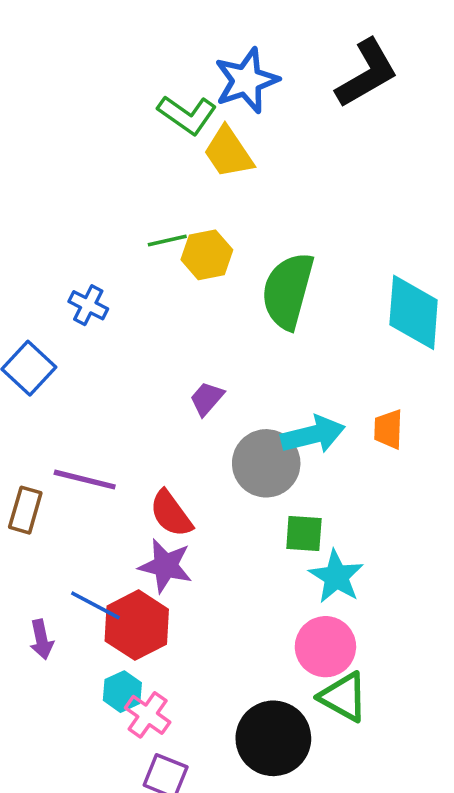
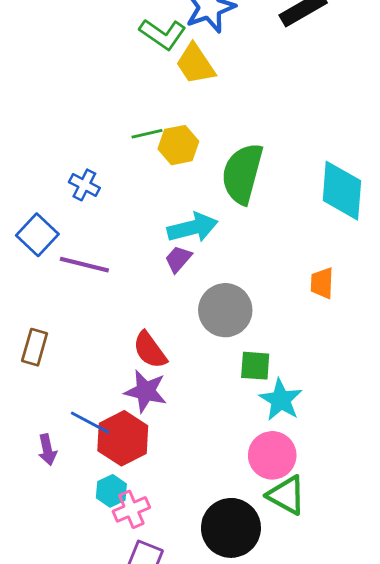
cyan arrow: (313, 435) -> (193, 228), moved
purple line: (85, 480) -> (84, 265), moved
pink cross: (148, 715) -> (131, 509), turned 32

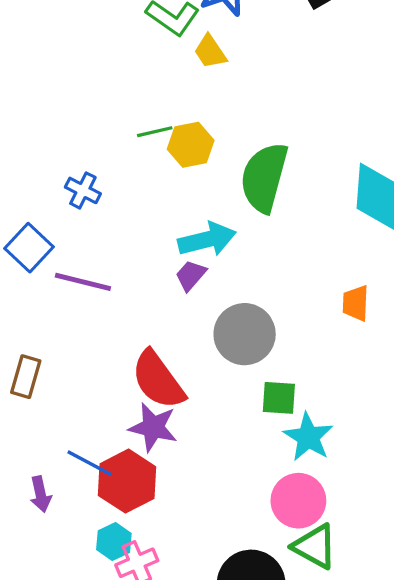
yellow trapezoid: (195, 64) -> (210, 52), size x0.7
red semicircle: (150, 350) -> (158, 380), size x1.4

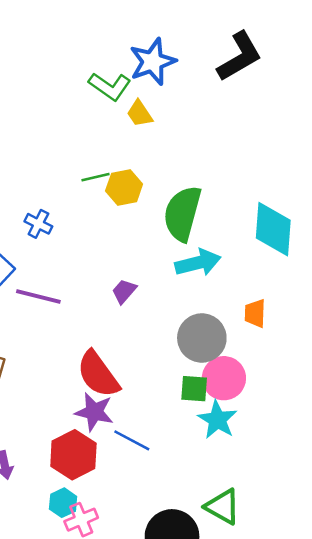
cyan arrow: (207, 239) -> (198, 263), moved
gray circle: (245, 334) -> (202, 338), moved
blue line: (89, 463) -> (132, 440), moved
pink circle: (298, 501) -> (224, 378), moved

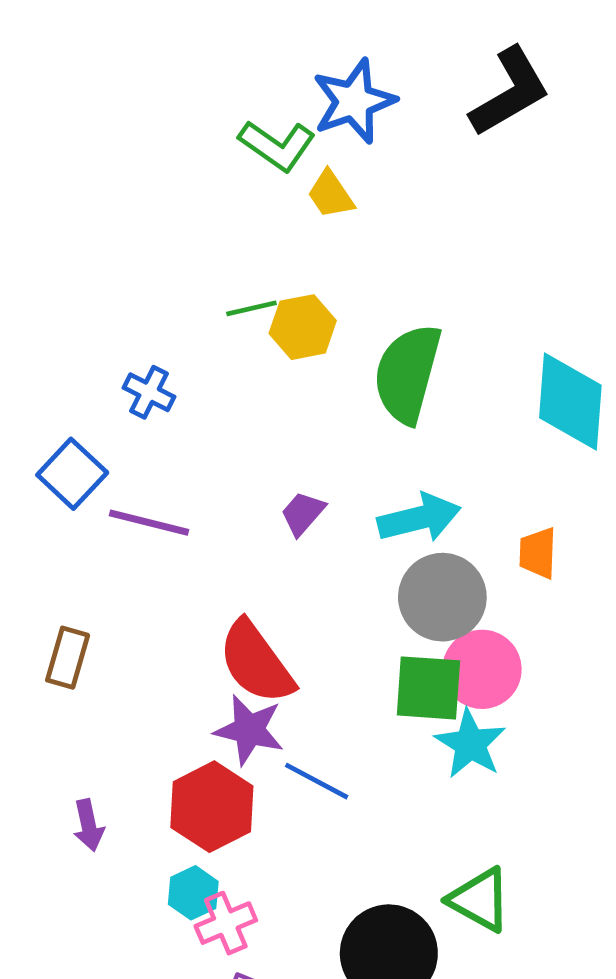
cyan arrow: (198, 263) -> (419, 518), moved
green square: (194, 389) -> (428, 688), size x1.4

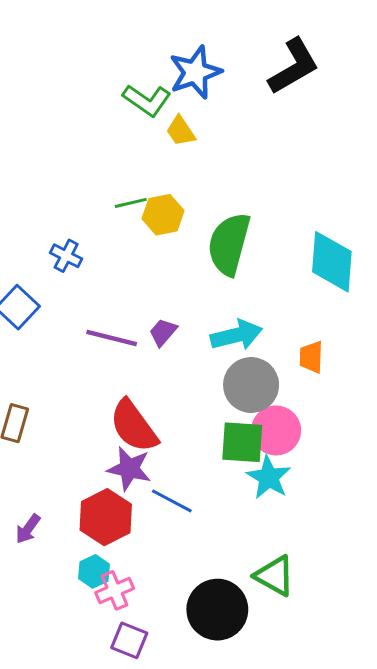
purple line: (149, 523) -> (112, 338), moved
purple arrow: (88, 825) -> (28, 529), turned 48

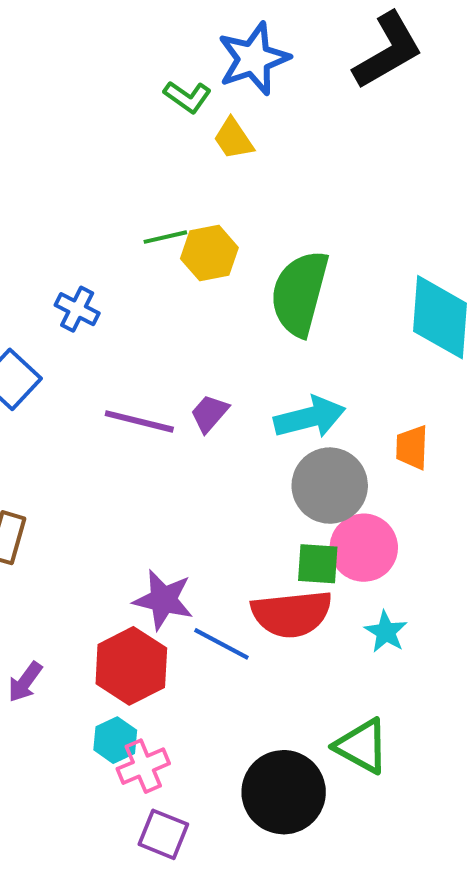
green L-shape: (147, 100) -> (187, 97), size x0.7
red semicircle: (134, 426) -> (292, 614), moved, turned -60
green square: (242, 442) -> (318, 564), size x0.7
cyan star: (269, 477) -> (386, 632), moved, size x0.7

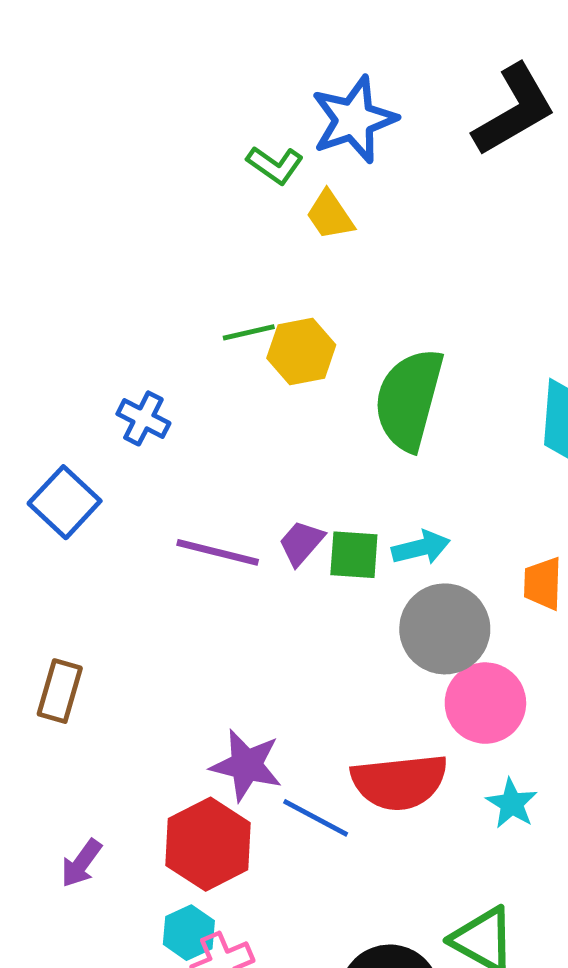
cyan arrow: (310, 417) -> (421, 548), size x0.7
green square: (318, 564) -> (354, 555), moved

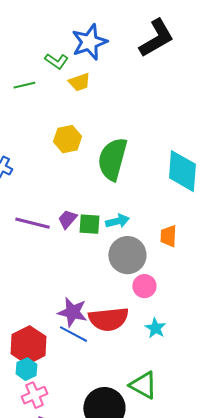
yellow trapezoid: (330, 215) -> (79, 82), turned -75
green line: (249, 332) -> (24, 85), moved
pink circle: (485, 703) -> (144, 286), size x0.7
purple star: (246, 765) -> (72, 312), moved
cyan hexagon: (189, 933) -> (26, 369), moved

